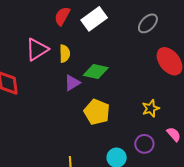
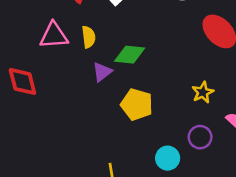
pink triangle: (37, 49) -> (54, 36), turned 35

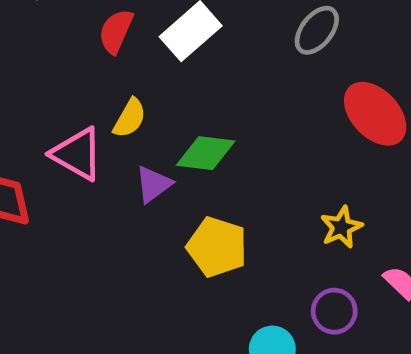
pink triangle: (54, 36) -> (77, 154), moved, turned 32
yellow semicircle: (89, 37) -> (130, 118), turned 35

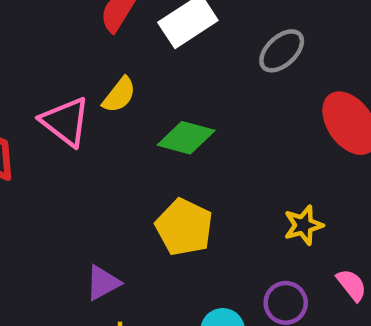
gray ellipse: (317, 30) -> (282, 51), moved
purple triangle: (153, 184) -> (103, 283), moved

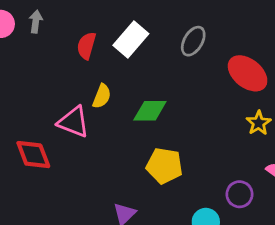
yellow star: (303, 225) -> (259, 123), moved

